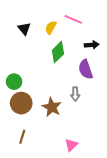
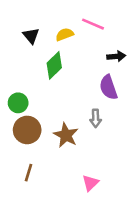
yellow semicircle: (51, 28) -> (65, 34), turned 40
green diamond: (58, 52) -> (54, 65), moved

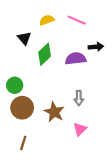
yellow semicircle: (65, 34) -> (47, 20), moved
black triangle: (31, 36) -> (24, 38), moved
purple semicircle: (108, 87) -> (76, 59), moved, turned 102
pink triangle: (90, 183) -> (80, 129), moved

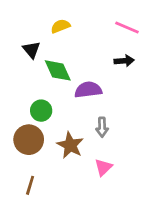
pink line: (77, 20) -> (127, 27), moved
green diamond: (45, 54) -> (58, 70), turned -70
purple semicircle: (76, 59) -> (88, 90), moved
green circle: (15, 85) -> (41, 111), moved

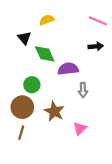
gray arrow: (102, 127) -> (83, 90), moved
brown line: (30, 185) -> (21, 133), moved

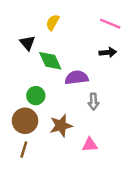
yellow semicircle: (47, 20) -> (53, 22), turned -40
brown star: (54, 111) -> (61, 126), turned 30
pink triangle: (80, 128) -> (90, 145), turned 40

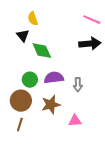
yellow semicircle: (53, 22) -> (33, 19), moved, turned -48
black arrow: (108, 52) -> (90, 44), size x1.5
purple semicircle: (77, 78) -> (54, 78), moved

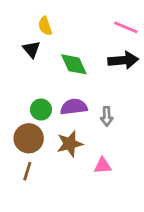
green diamond: (42, 51) -> (74, 64), moved

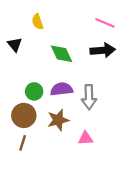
black triangle: (31, 49) -> (15, 45), moved
gray arrow: (107, 116) -> (89, 97), size x1.5

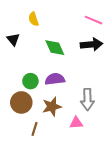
gray arrow: (89, 97) -> (87, 99), moved
brown line: (23, 143) -> (35, 129), moved

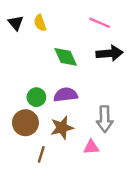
pink line: (94, 20) -> (100, 23), moved
black triangle: (13, 39) -> (16, 23), moved

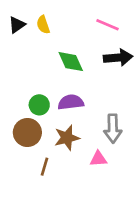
black triangle: (16, 23) -> (17, 25), turned 35

